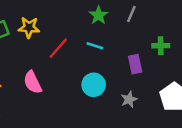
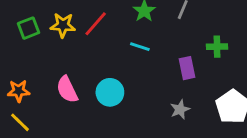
red line: (58, 48) -> (96, 24), moved
cyan circle: (94, 85) -> (110, 92), moved

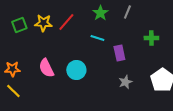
purple rectangle: (187, 68) -> (119, 53), moved

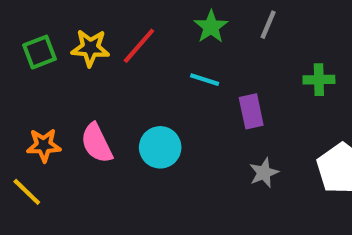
orange star: (12, 69) -> (44, 145), moved

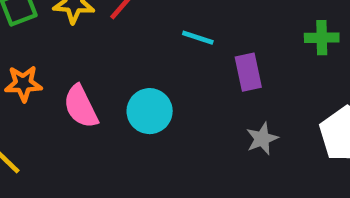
orange star: (44, 145) -> (23, 84), moved

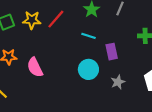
cyan circle: (150, 111) -> (88, 69), moved

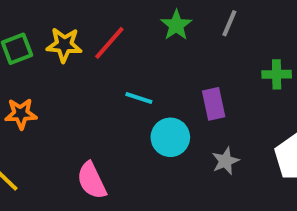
cyan line: (88, 36) -> (139, 98), moved
pink semicircle: (35, 67) -> (92, 181), moved

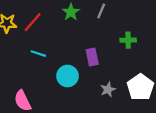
cyan line: (139, 98) -> (38, 54), moved
gray star: (225, 161) -> (108, 89), moved

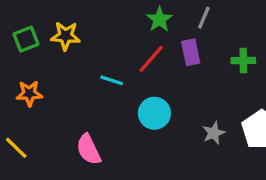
red line: (33, 22) -> (151, 59), moved
purple rectangle: (92, 57) -> (191, 52), moved

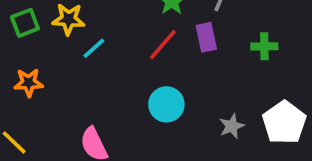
cyan line: (112, 80) -> (94, 48), moved, turned -60

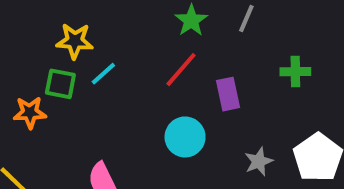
green square: (25, 23) -> (60, 84), moved, turned 32
purple rectangle: (206, 37) -> (228, 94), moved

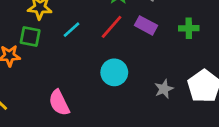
cyan line: (103, 74) -> (71, 30), moved
purple rectangle: (228, 94) -> (146, 25), moved, turned -50

